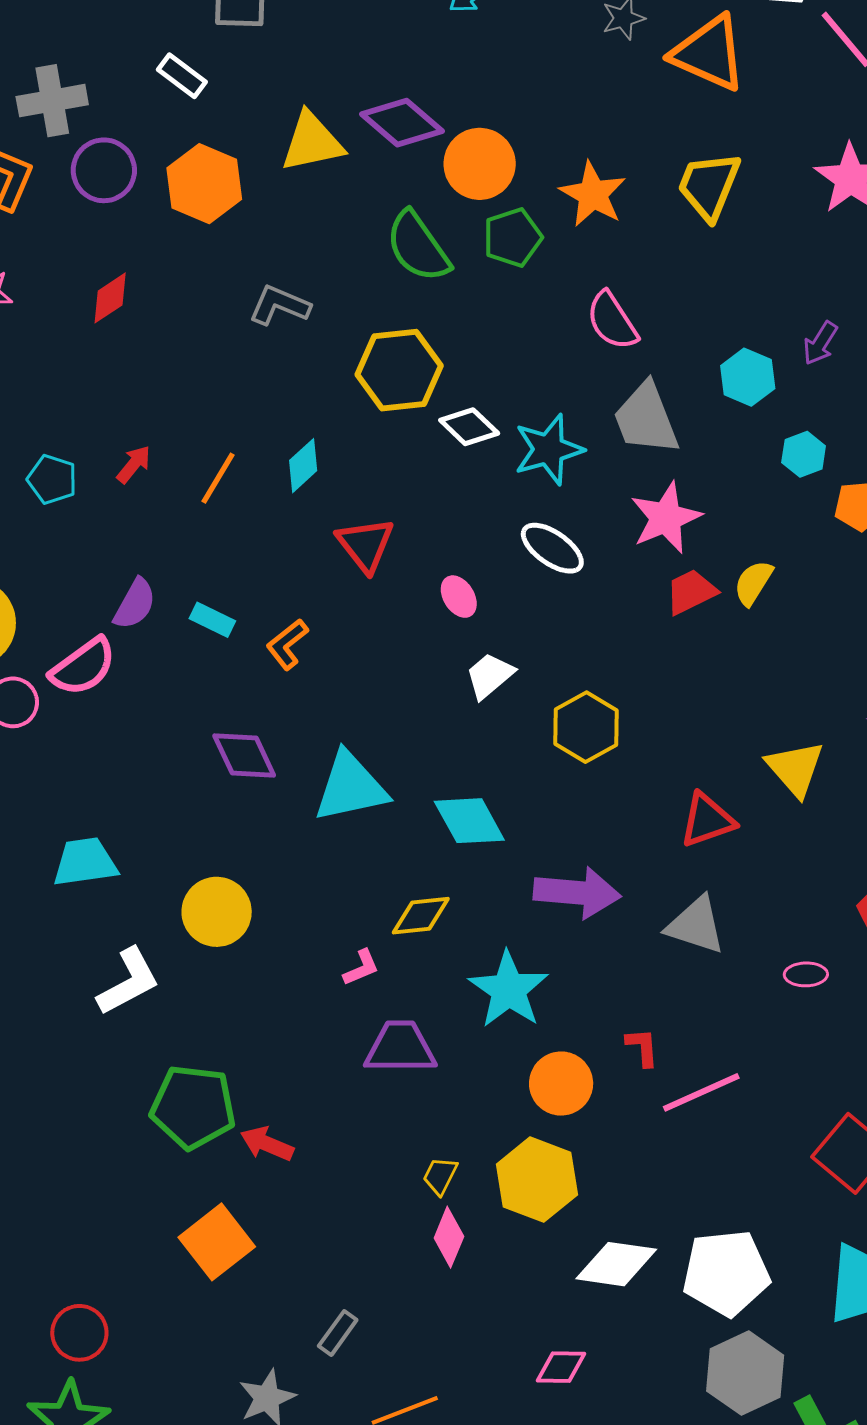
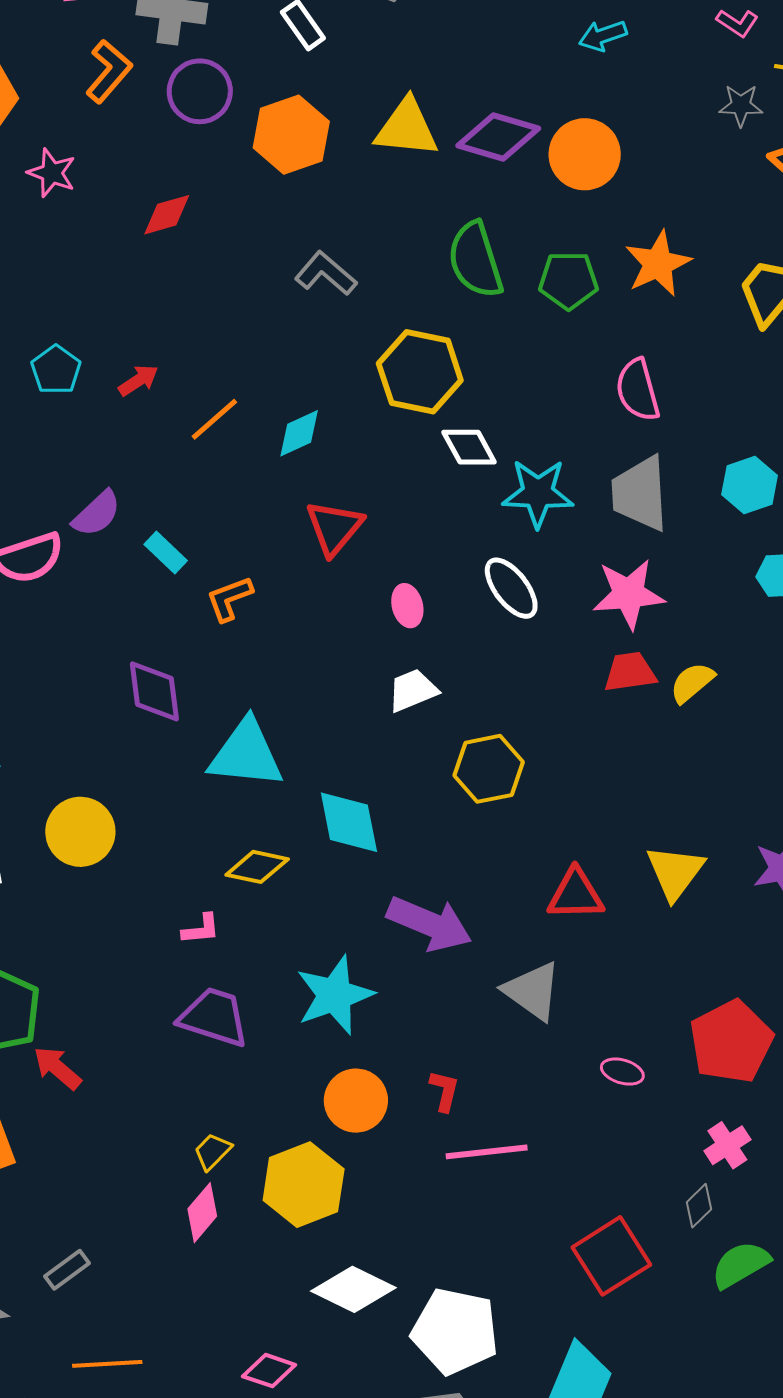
purple diamond: (402, 123) -> (498, 137), turned -42
orange circle: (480, 164) -> (585, 154), moved
yellow diamond: (421, 916) -> (257, 867), moved

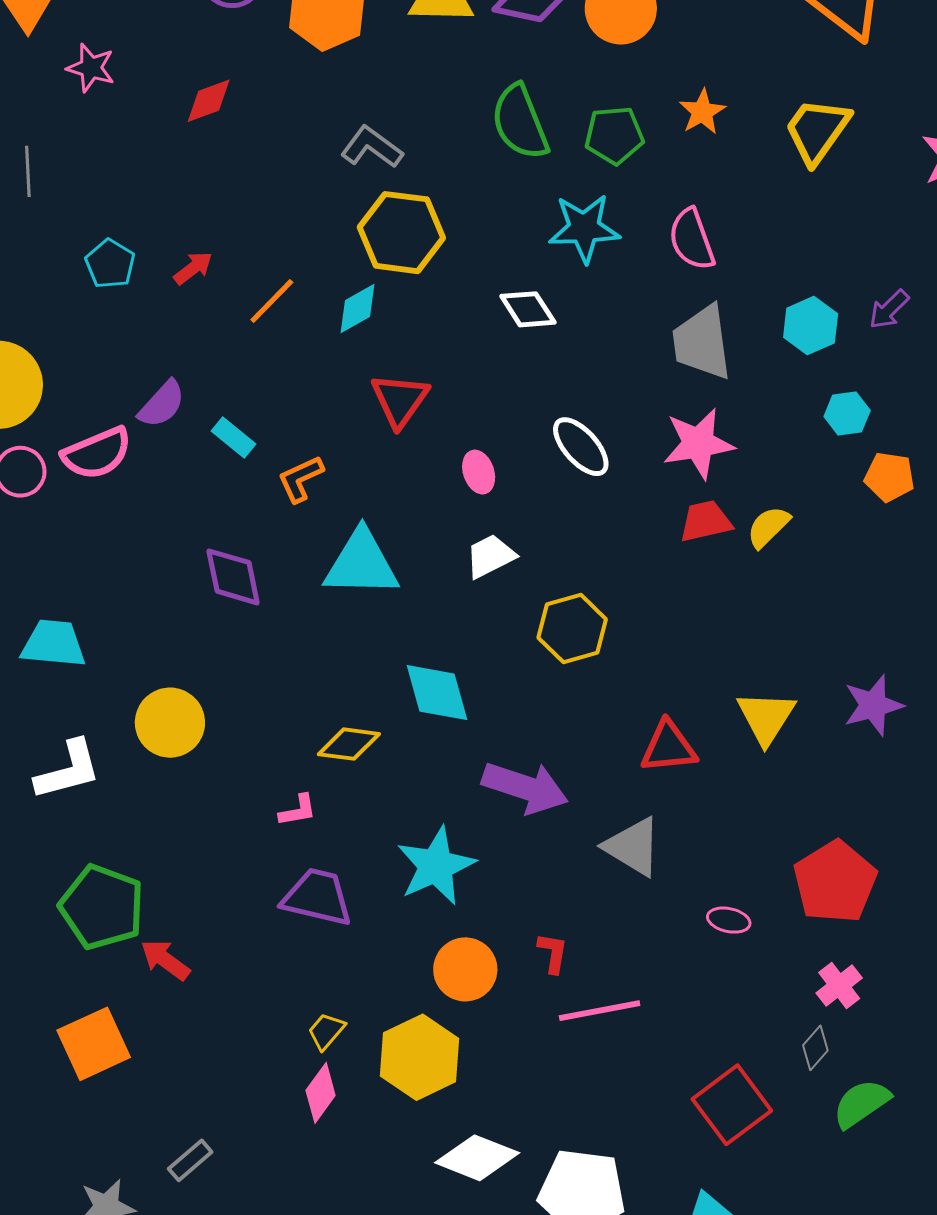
orange star: (658, 264) -> (702, 112), size x0.7
yellow hexagon: (420, 372) -> (401, 233), moved
cyan star: (538, 493) -> (584, 228), moved
cyan triangle: (246, 754) -> (361, 564), moved

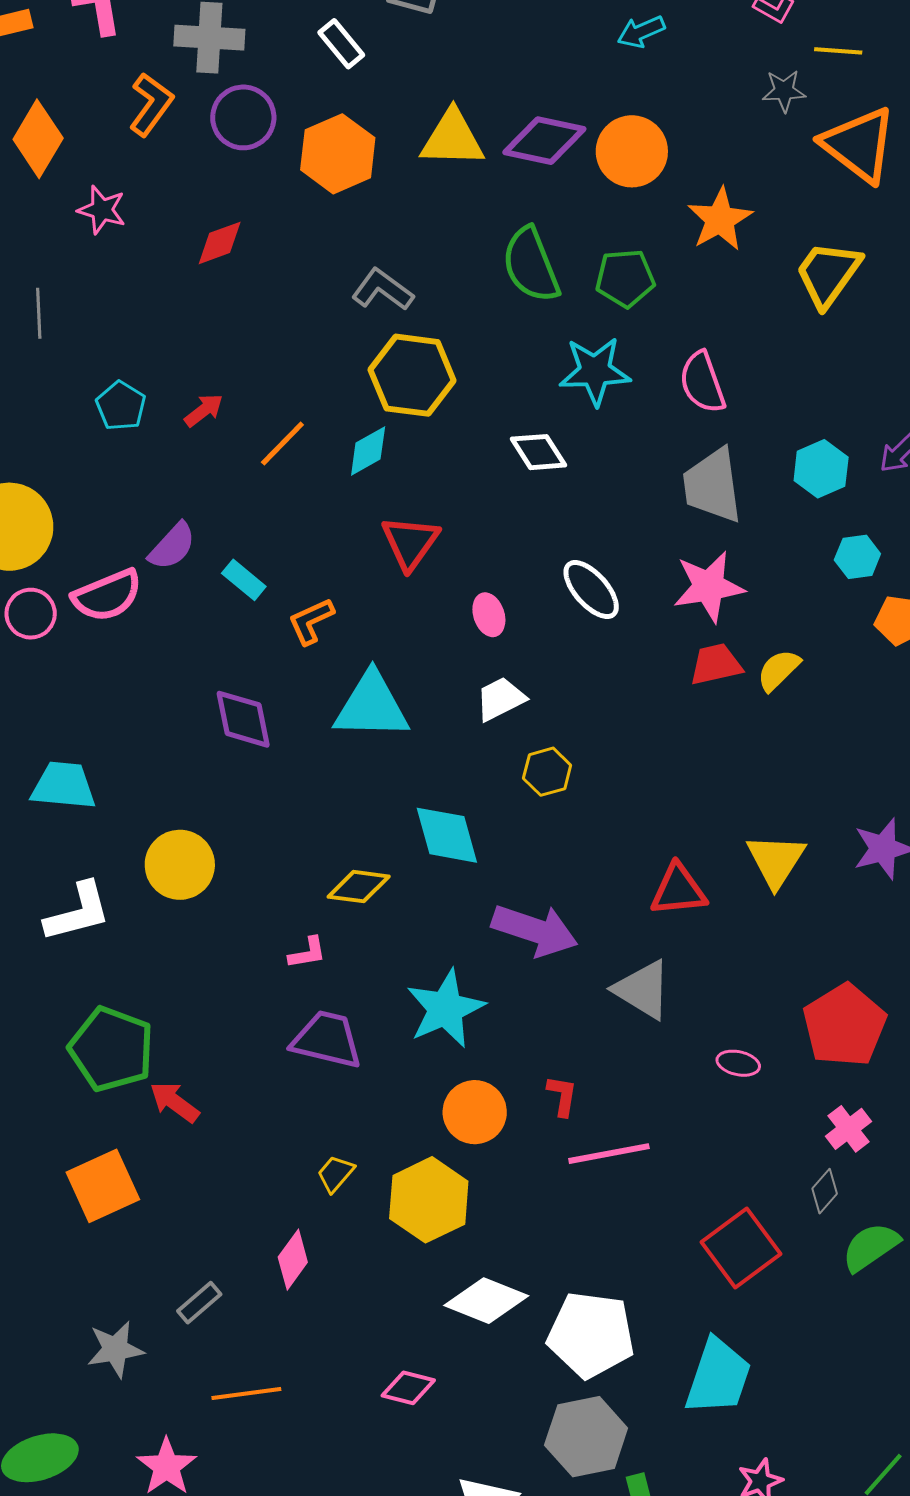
orange star: (702, 112) -> (720, 219), moved, size x1.4
yellow hexagon: (572, 628) -> (547, 772), moved, size x0.7
pink diamond: (321, 1093) -> (293, 1260), moved

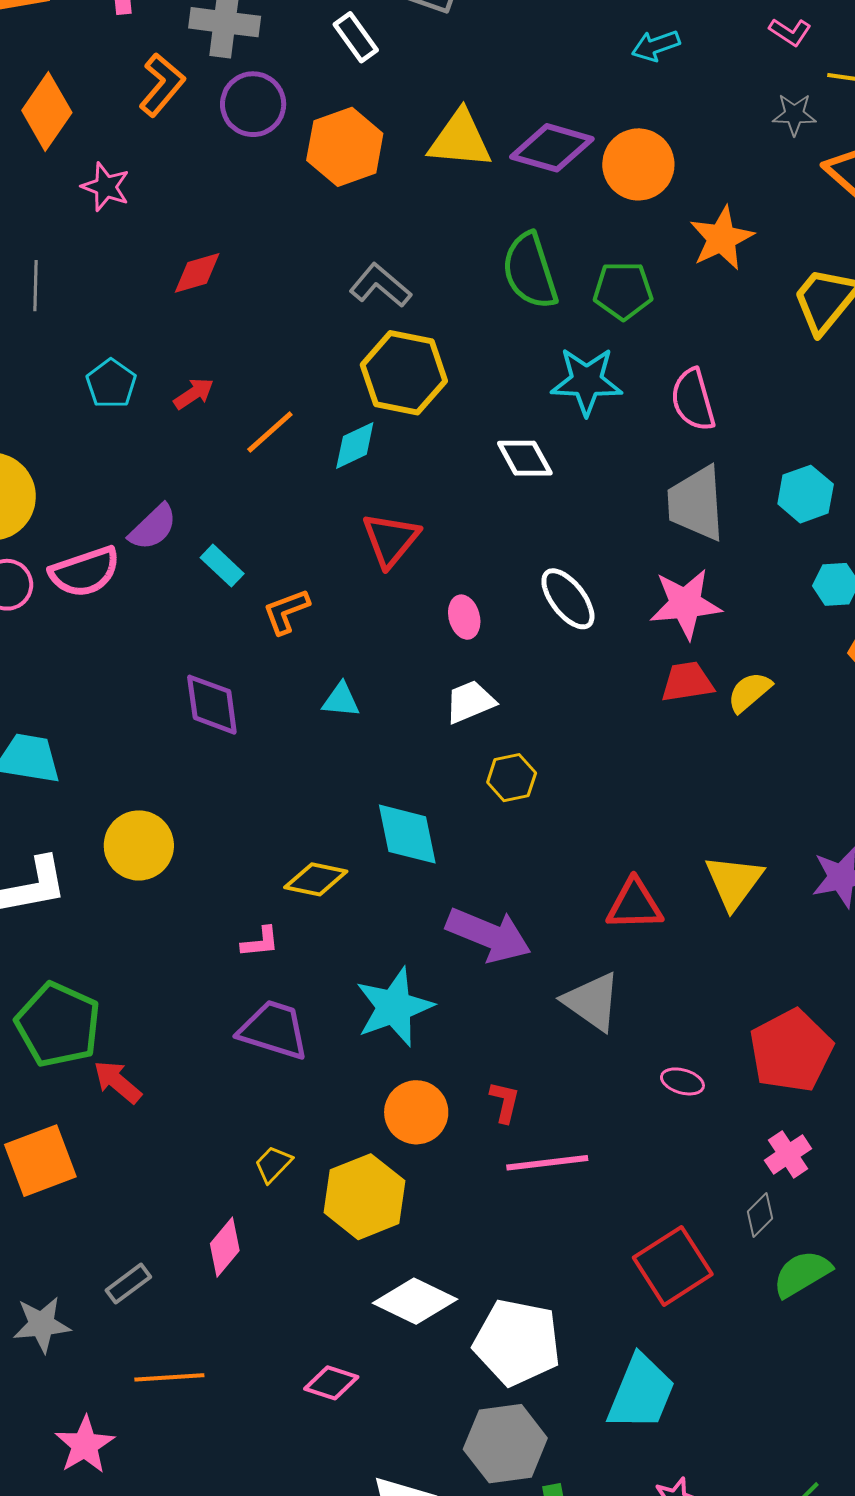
red diamond: (220, 243) -> (197, 273), moved
cyan triangle: (372, 706) -> (341, 700), size x0.5

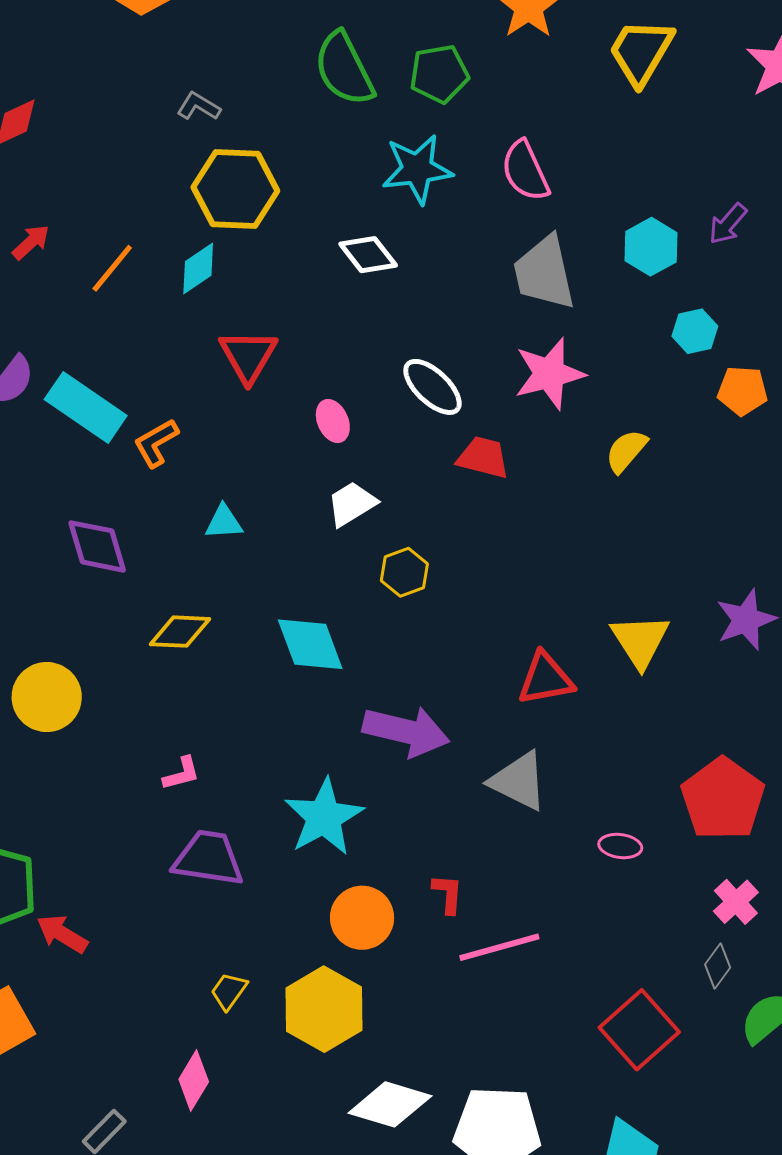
gray L-shape: (380, 285) -> (199, 106), size x0.7
cyan rectangle: (222, 566) -> (86, 408), size x1.8
red trapezoid: (687, 682) -> (483, 457), moved, turned 32
yellow diamond: (316, 879) -> (180, 632), moved

